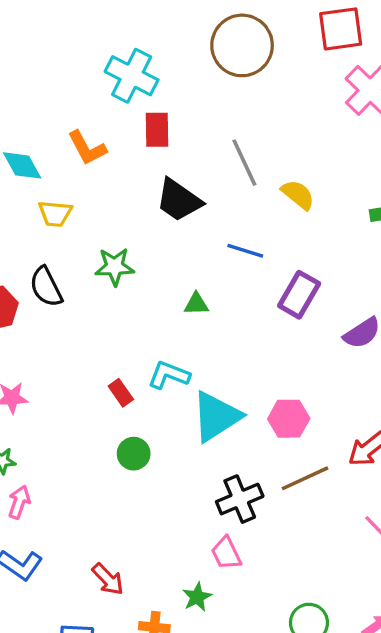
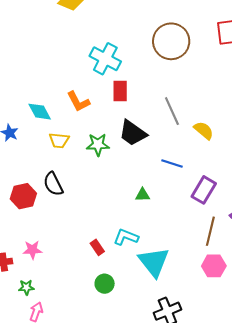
green star: (115, 267) -> (98, 145), moved
cyan triangle: (216, 416) -> (154, 262), turned -36
pink hexagon: (289, 419) -> (214, 266), moved
brown line: (305, 478) -> (210, 231), moved, turned -52

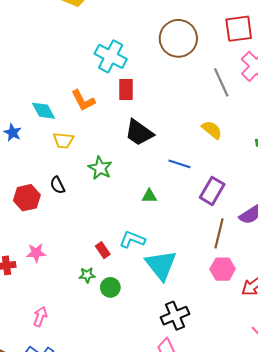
gray line: (172, 111) -> (221, 82), moved
green star: (98, 145) -> (100, 168), moved, turned 30
black semicircle: (53, 184) -> (57, 185), size x0.7
green star: (26, 287) -> (87, 275), moved

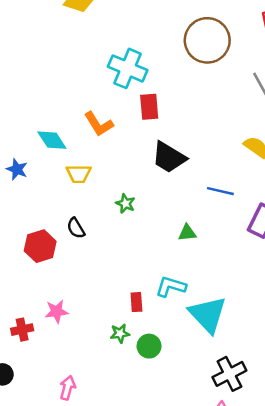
green star: (100, 168) -> (125, 203), size x0.7
red rectangle: (103, 250) -> (136, 302), turned 35

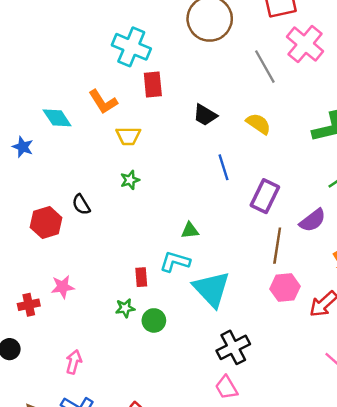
black trapezoid: (169, 157) -> (205, 115), moved, size x0.7
yellow trapezoid: (79, 174) -> (128, 136), moved
blue line: (220, 191) -> (223, 167), turned 60
green star: (125, 203) -> (130, 180), turned 30
green triangle: (187, 233) -> (190, 230), moved

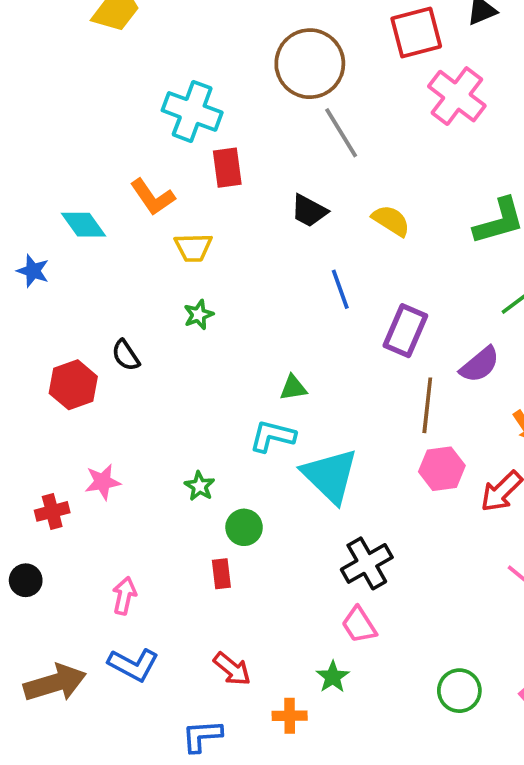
gray line: (265, 67) -> (341, 133), moved
red rectangle: (141, 277) -> (221, 574), moved
green star: (125, 308) -> (200, 486), moved, turned -30

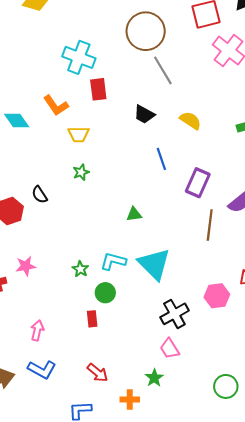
cyan L-shape: (272, 436) -> (113, 261), moved
pink hexagon: (442, 469) -> (217, 296), moved

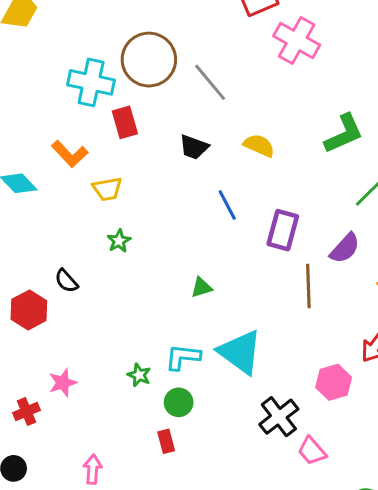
brown circle: (146, 31) -> (149, 60), moved
pink trapezoid: (170, 349) -> (312, 451), moved

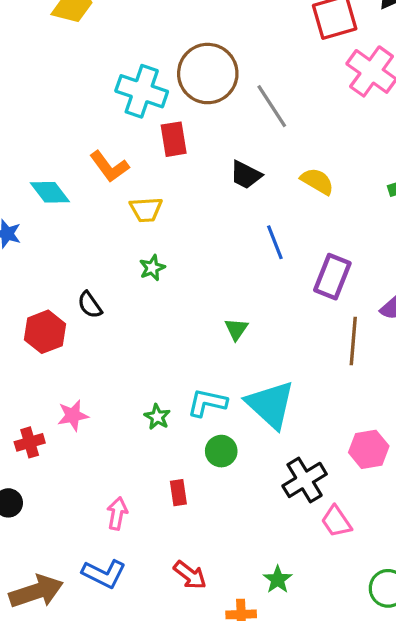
green triangle: (201, 287) -> (236, 329), turned -45
green circle: (179, 402) -> (221, 451), moved
pink arrow: (93, 469) -> (117, 513), moved

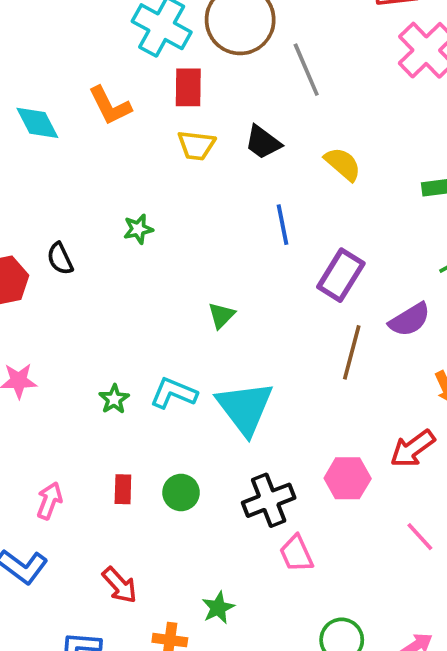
yellow trapezoid: (146, 210) -> (196, 145), moved
green circle: (221, 451) -> (181, 492), moved

